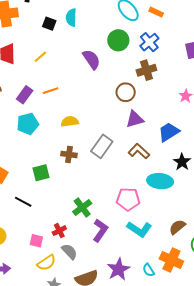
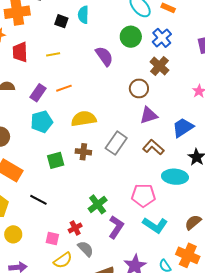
yellow line: (40, 57) -> (53, 54), turned 32
brown cross: (146, 70) -> (159, 66), turned -30
yellow semicircle: (70, 122) -> (84, 119), size x1.4
green square: (41, 173) -> (56, 160), moved

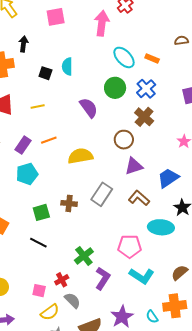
yellow semicircle: (84, 119) -> (80, 156), moved
black line: (38, 200) -> (38, 243), moved
orange cross: (188, 255) -> (175, 306), turned -30

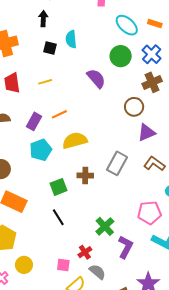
black arrow: (23, 44) -> (43, 19), moved
brown cross: (144, 117) -> (152, 82), turned 30
yellow semicircle: (80, 156) -> (75, 141), moved
black line: (38, 243) -> (58, 217), turned 36

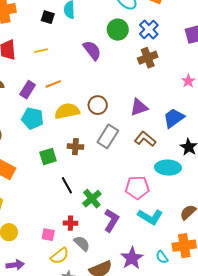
brown circle: (134, 107) -> (98, 105), moved
cyan pentagon: (41, 150) -> (32, 118), turned 30
black line: (58, 217) -> (67, 185), moved
red cross: (85, 252) -> (70, 223), turned 32

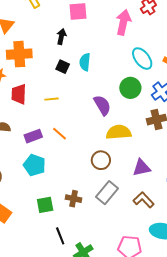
orange line: (53, 84) -> (59, 134), turned 56
purple rectangle: (28, 90) -> (33, 136), turned 30
yellow semicircle: (67, 111) -> (119, 132), moved

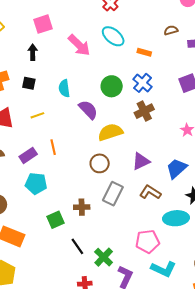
pink arrow: (123, 22) -> (79, 45), moved, turned 135
cyan ellipse: (142, 59) -> (113, 36), moved
cyan semicircle: (85, 62) -> (64, 88), moved
black square: (63, 67) -> (29, 83), moved
orange line: (59, 134) -> (53, 147), turned 49

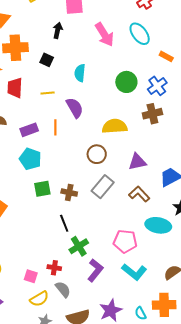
purple semicircle: (88, 110) -> (75, 108), moved
green square: (55, 220) -> (42, 189), moved
black line: (77, 246) -> (64, 223), moved

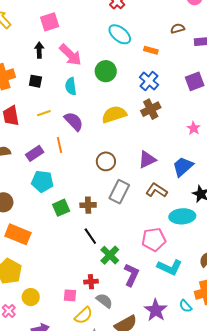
pink arrow: (104, 34) -> (70, 55), moved
green circle: (126, 82) -> (106, 71), moved
yellow semicircle: (115, 126) -> (114, 114), moved

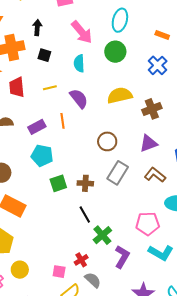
cyan ellipse: (120, 34) -> (120, 20), moved, turned 60
black arrow: (39, 50) -> (37, 28), moved
brown cross: (151, 109) -> (152, 109), moved
red cross: (91, 282) -> (81, 260), turned -32

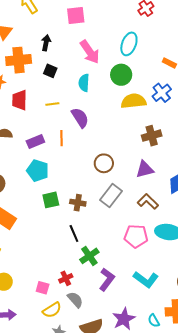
yellow semicircle: (120, 95) -> (133, 101), moved
pink pentagon: (148, 224) -> (136, 236), moved

